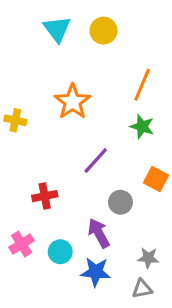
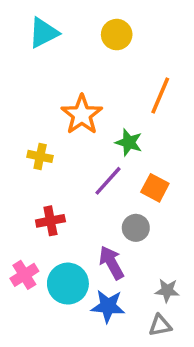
cyan triangle: (57, 29) -> (44, 33), moved, turned 40
yellow cross: (15, 120) -> (40, 156), moved
green star: (142, 126) -> (129, 143), moved
orange square: (156, 179) -> (155, 188), moved
cyan circle: (60, 252) -> (68, 284), size x1.5

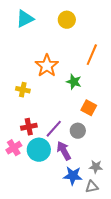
purple line: (108, 181) -> (54, 129), moved
pink cross: (24, 275) -> (14, 148), moved
cyan circle: (68, 284) -> (39, 150), moved
blue star: (108, 306) -> (73, 176), moved

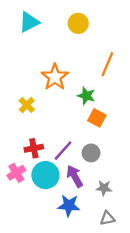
yellow cross: (23, 90) -> (27, 105), turned 32
orange square: (89, 108) -> (97, 118), moved
gray star: (96, 167) -> (104, 188), moved
blue star: (73, 176) -> (69, 205), moved

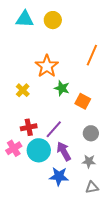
cyan triangle: (29, 22) -> (25, 19), turned 30
yellow circle: (78, 23) -> (53, 20), moved
green star: (86, 96) -> (62, 88), moved
gray circle: (91, 153) -> (91, 133), moved

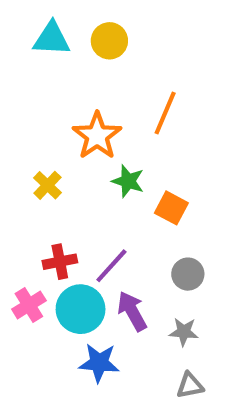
orange line: (92, 55) -> (165, 113), moved
blue star: (59, 176) -> (99, 363), moved

